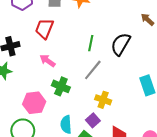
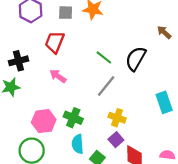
green line: (91, 43) -> (104, 57), turned -63
green cross: (61, 86) -> (73, 118), moved
purple square: (93, 120) -> (116, 140), moved

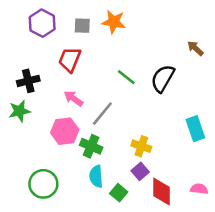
gray line: (106, 86) -> (102, 114), moved
pink hexagon: (44, 121) -> (65, 131), moved

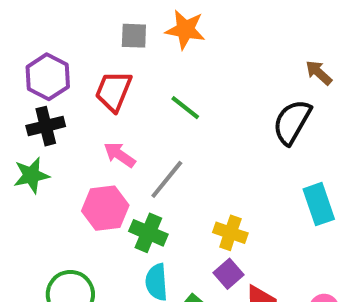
purple hexagon: (42, 23) -> (48, 77), moved
green line: (126, 77) -> (185, 108), moved
black semicircle: (163, 78) -> (292, 122), moved

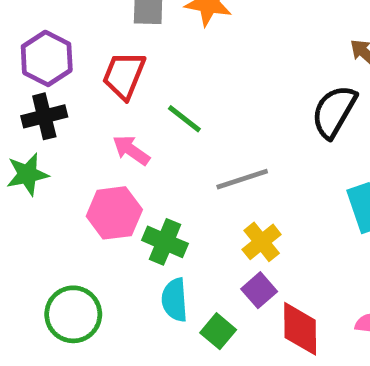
green line: (185, 108) -> (184, 119), moved
gray line: (167, 179) -> (242, 179), moved, turned 33
yellow cross: (230, 233) -> (262, 242), turned 32

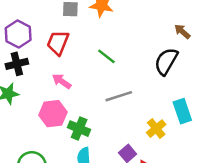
green line: (184, 119) -> (106, 56), moved
yellow cross: (262, 242) -> (156, 129), moved

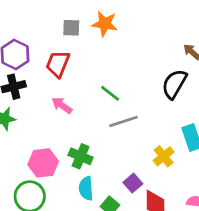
green line: (106, 56) -> (110, 93), moved
pink hexagon: (53, 114) -> (43, 163), moved

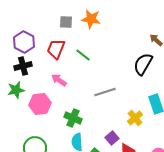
green line: (110, 93) -> (83, 55), moved
pink hexagon: (43, 163) -> (40, 104), moved

